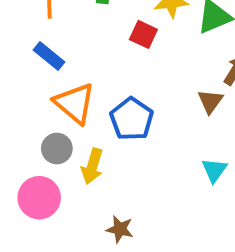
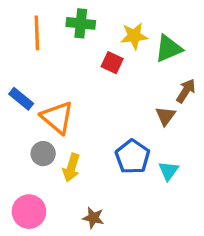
blue rectangle: (49, 56) -> (21, 99), moved
blue pentagon: (132, 119) -> (132, 157), moved
pink circle: (39, 198) -> (29, 212), moved

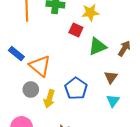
green triangle: (169, 49) -> (98, 46), moved
brown triangle: (165, 116) -> (111, 77), moved
blue pentagon: (132, 157) -> (76, 88), moved

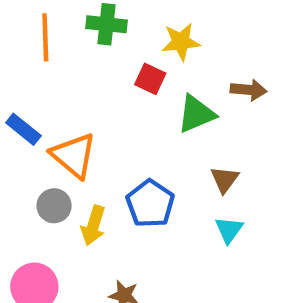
brown arrow: (124, 48) -> (249, 90), moved, turned 63

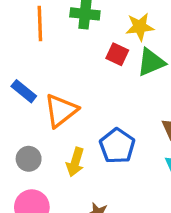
green triangle: (196, 114) -> (151, 62), moved
orange triangle: (74, 155) -> (61, 111), turned 42
gray circle: (54, 206) -> (29, 159), moved

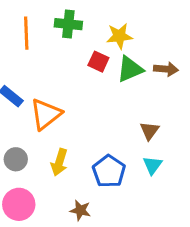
blue pentagon: (117, 146) -> (109, 171), moved

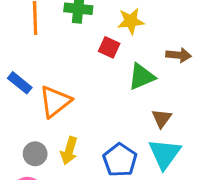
green triangle: (130, 69) -> (142, 77), moved
gray circle: (16, 159) -> (35, 154), moved
cyan triangle: (152, 165) -> (165, 154), size x1.6

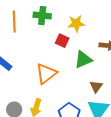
orange triangle: (55, 101) -> (46, 74), moved

